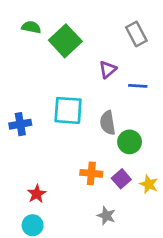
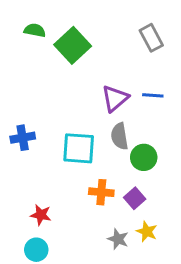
purple triangle: (108, 70) -> (115, 98), moved, size x1.4
cyan square: (68, 110) -> (79, 148), moved
yellow star: (149, 184) -> (147, 232), moved
red star: (37, 194) -> (41, 215), turned -30

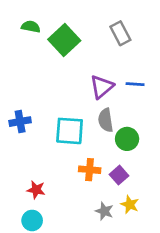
gray rectangle: (151, 38) -> (120, 33), moved

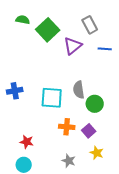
blue line: (135, 84) -> (105, 49), moved
purple triangle: (102, 87) -> (73, 46), moved
gray star: (104, 211) -> (69, 161), moved

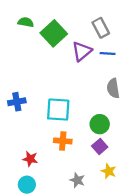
blue line: (105, 49) -> (108, 54), moved
gray semicircle: (79, 90) -> (113, 88), moved
green circle: (95, 104) -> (100, 124), moved
orange cross: (67, 127) -> (63, 141), moved

